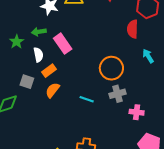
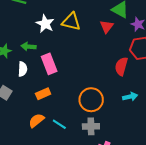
cyan arrow: (148, 56) -> (130, 97), turned 96
orange rectangle: (49, 71) -> (43, 94), moved
orange semicircle: (53, 90) -> (36, 120), moved

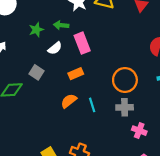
white semicircle: (23, 69) -> (55, 48), turned 48
cyan line: (59, 124) -> (92, 105), turned 40

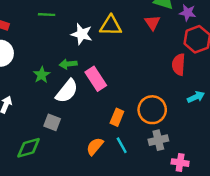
white semicircle: (55, 48) -> (67, 91), size x1.5
orange rectangle: (76, 74) -> (117, 117), moved, turned -32

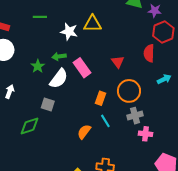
red triangle: (152, 23) -> (118, 62), moved
orange semicircle: (95, 146) -> (84, 132), moved
pink cross: (180, 163) -> (145, 134), moved

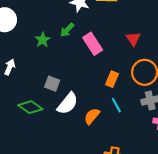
green arrow: (59, 56) -> (67, 30), turned -40
white semicircle: (59, 79) -> (68, 103), moved
green diamond: (29, 126) -> (30, 107), turned 50

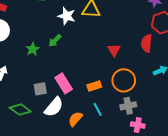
pink rectangle: (93, 44) -> (64, 83), moved
orange rectangle: (112, 79) -> (94, 86), turned 48
gray square: (52, 84) -> (40, 89), turned -32

